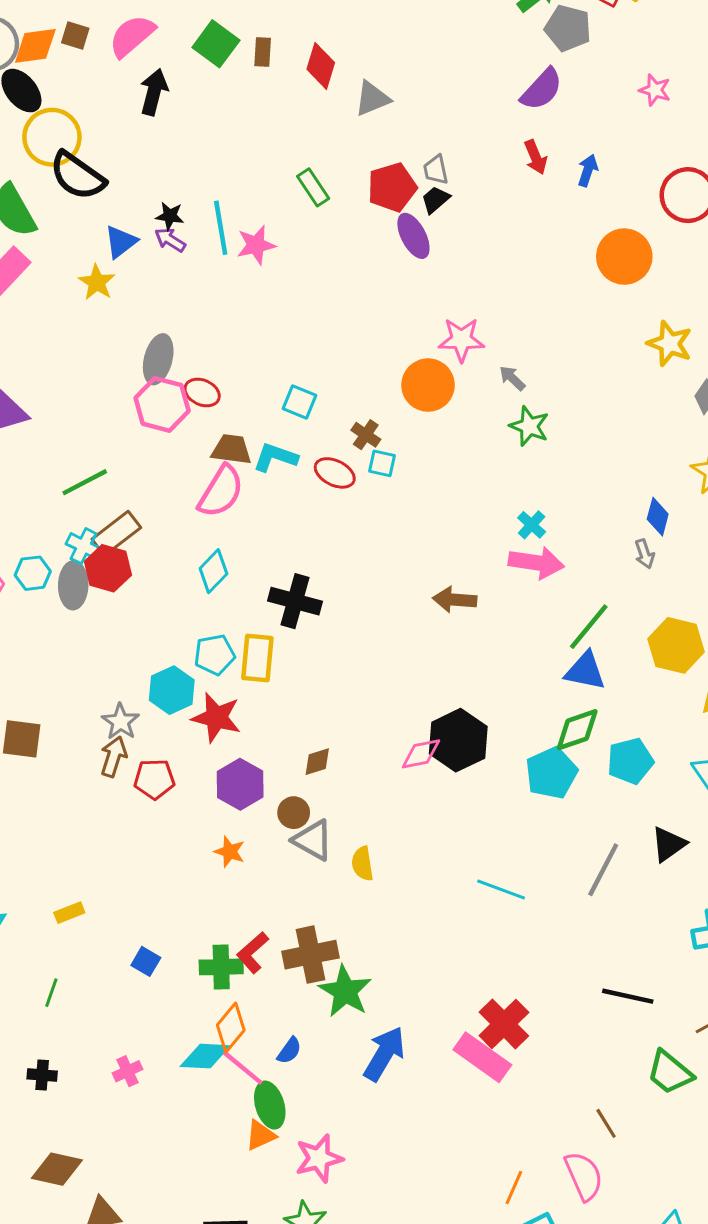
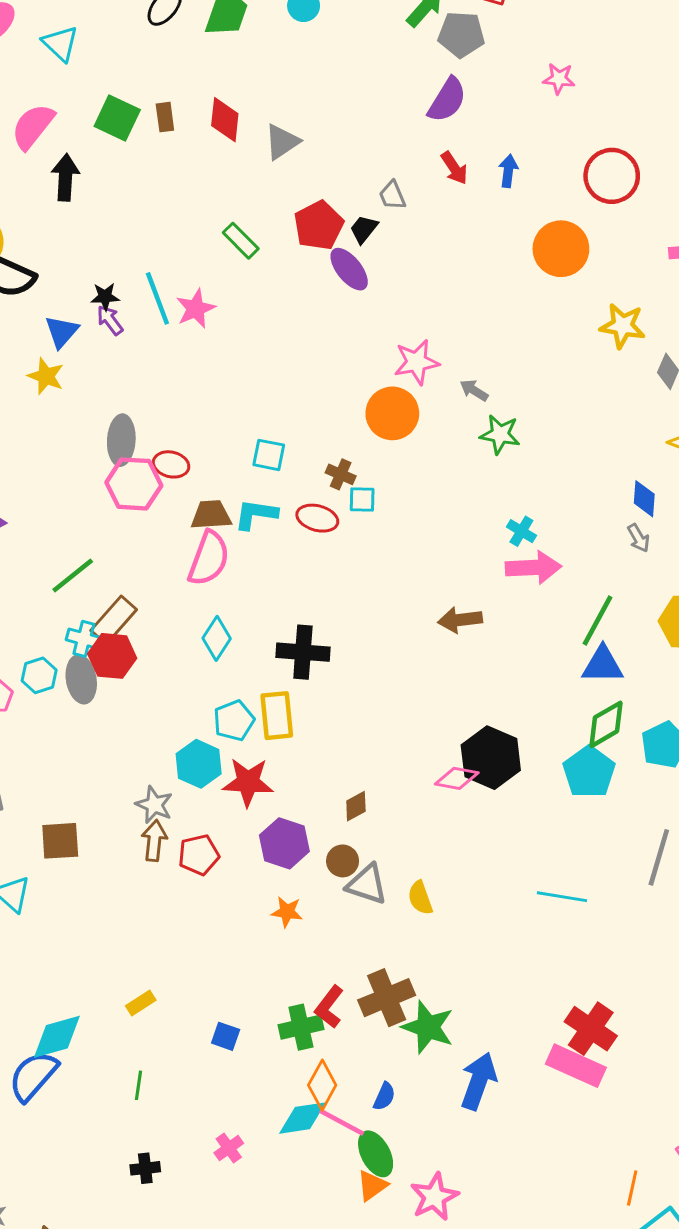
gray trapezoid: (436, 170) -> (392, 195), moved
purple arrow: (170, 240) -> (110, 320), turned 32
pink diamond: (421, 754) -> (457, 778), turned 33

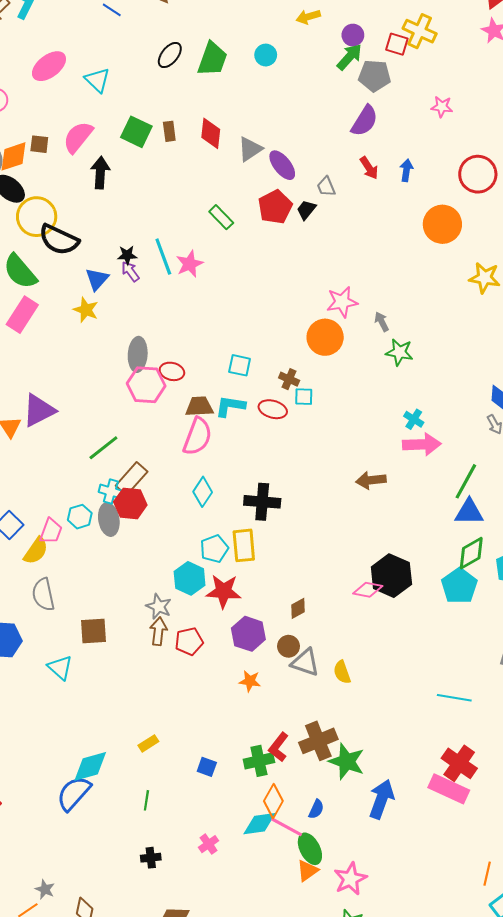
purple ellipse: (349, 269) -> (282, 165), moved
gray arrow: (474, 390) -> (382, 322), turned 30
cyan line: (562, 897) -> (454, 698), moved

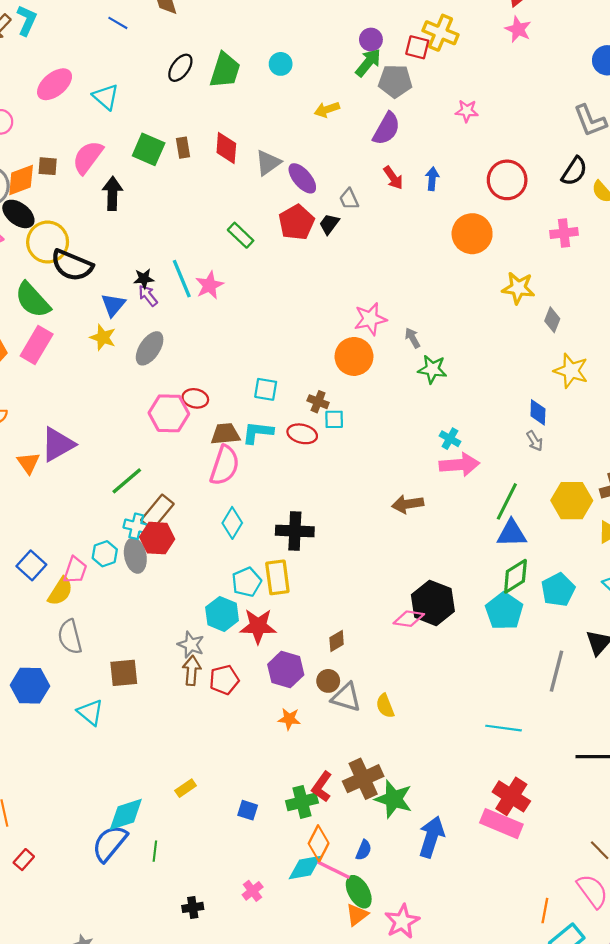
yellow arrow: (308, 17) -> (327, 110), moved
gray ellipse: (138, 354) -> (150, 348), moved, turned 32
green line: (146, 800) -> (155, 851), moved

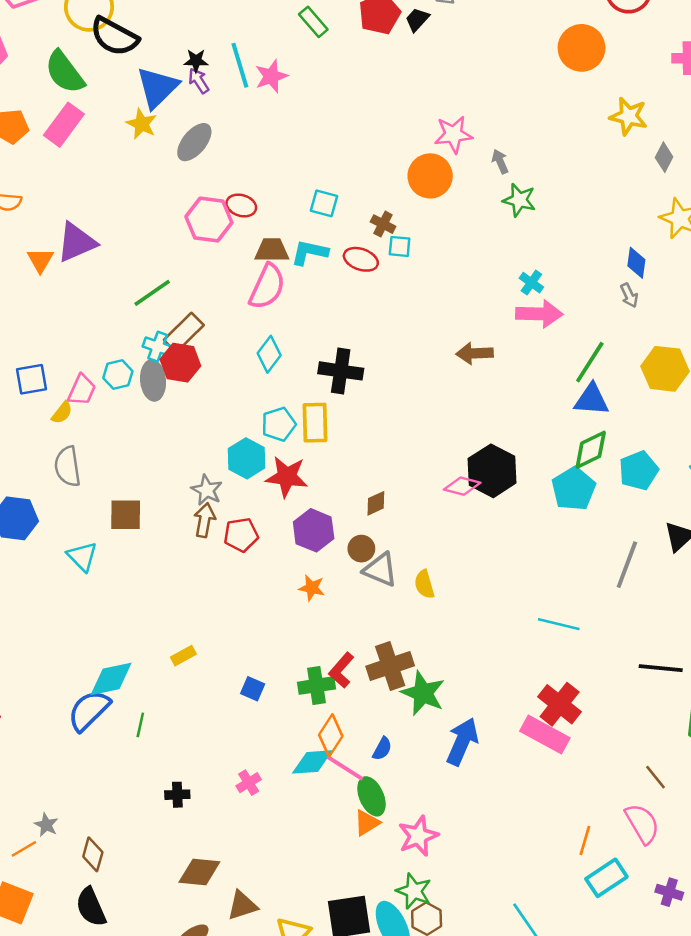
blue triangle: (113, 305) -> (157, 87), size x1.5
blue square: (31, 565) -> (32, 379), turned 32
yellow semicircle: (60, 591) -> (62, 413), size x0.7

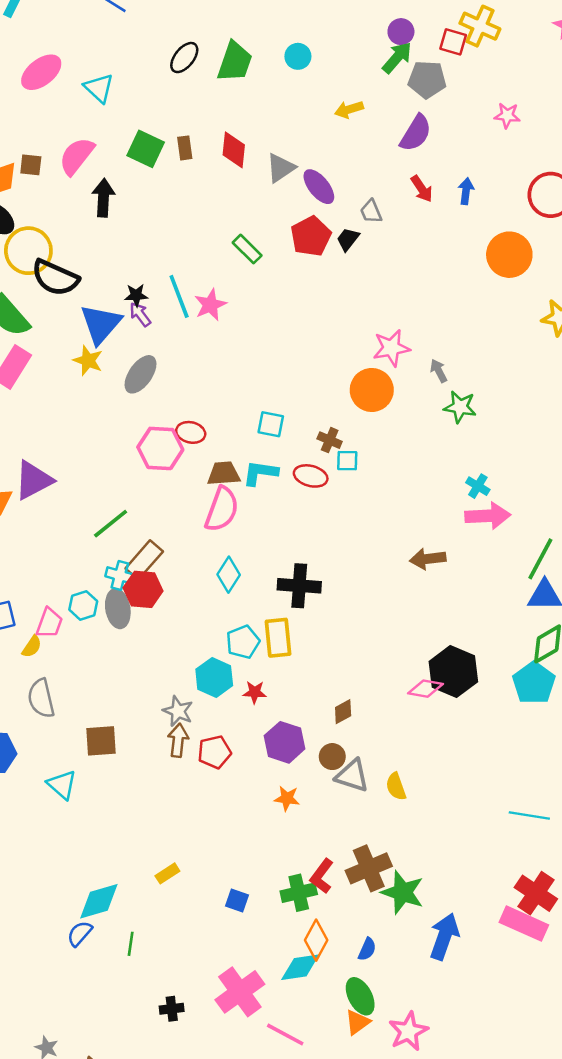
red star: (287, 477) -> (255, 692), size x0.6
blue semicircle: (89, 710) -> (80, 934), size x0.6
pink line: (345, 768) -> (285, 1035), moved
pink cross: (249, 783) -> (240, 992), size x2.0

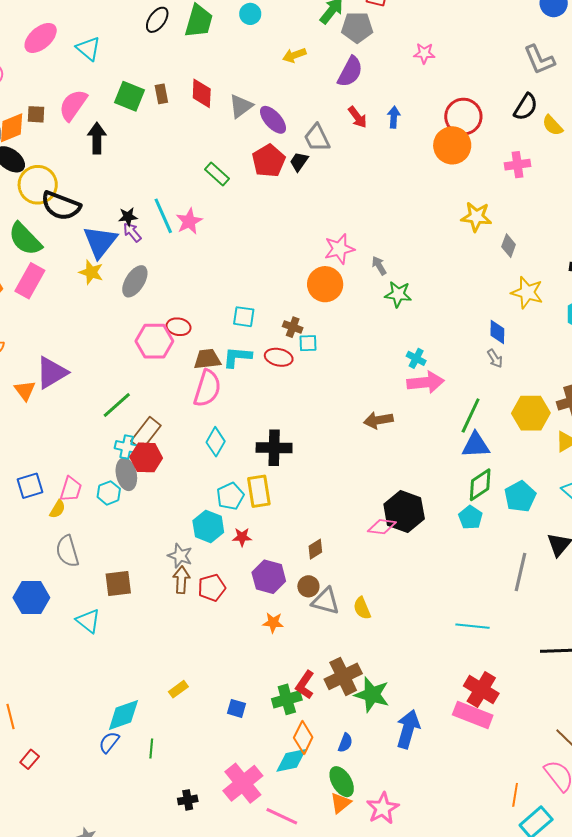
gray trapezoid: (371, 211) -> (317, 138), size x1.4
orange circle: (509, 255) -> (452, 145), moved
cyan hexagon: (83, 605) -> (109, 493), moved
cyan pentagon: (534, 683) -> (471, 517), size x0.7

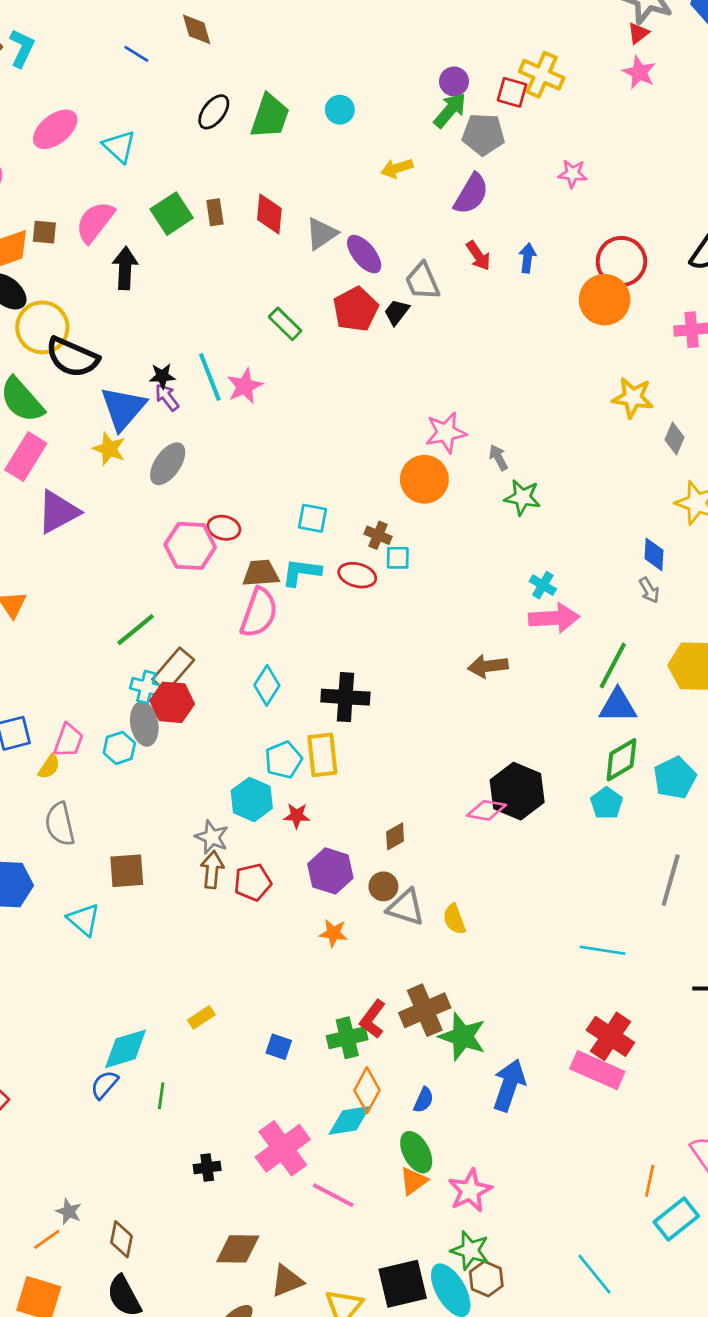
green square: (129, 96) -> (172, 214), turned 32
purple triangle: (52, 373) -> (58, 512), moved

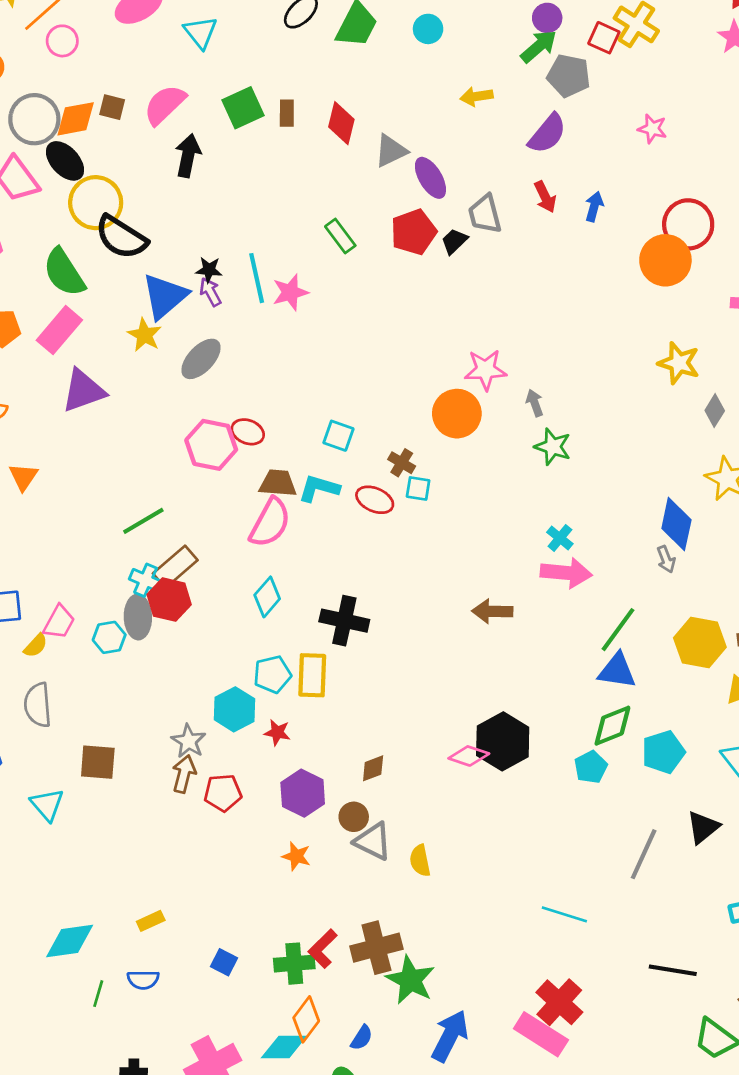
blue diamond: (654, 554) -> (676, 524), size x1.5
blue semicircle: (104, 1085) -> (143, 980), moved, turned -140

